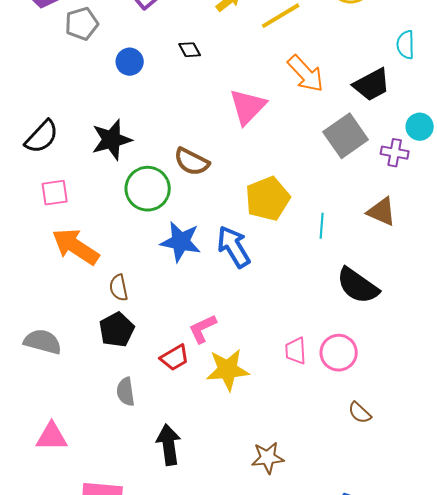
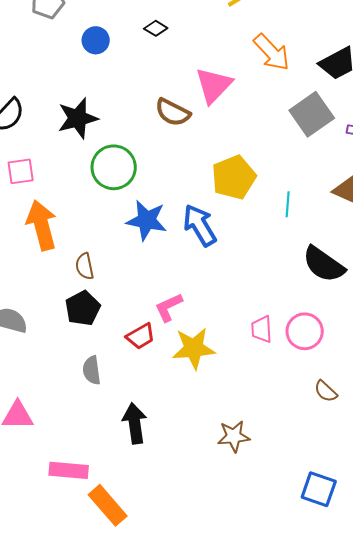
black diamond: (190, 50) -> (156, 28), turned -30
brown semicircle: (192, 162) -> (173, 112), moved
orange arrow: (76, 247) -> (42, 225), turned 42

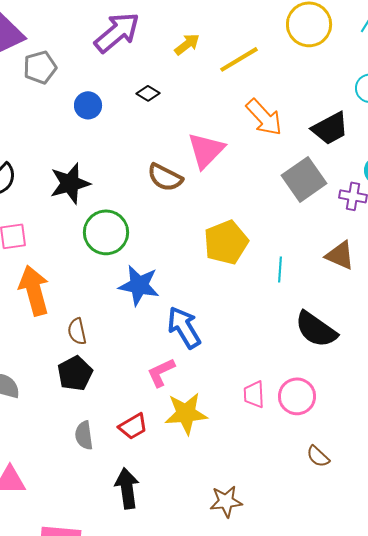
blue arrow: (200, 225) -> (184, 327), moved
red trapezoid: (141, 336) -> (133, 426), moved

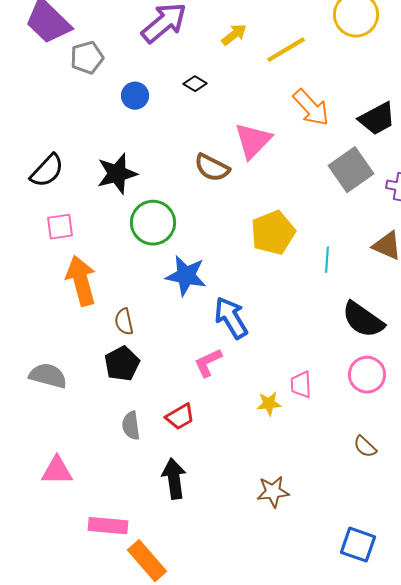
pink circle: (297, 396) -> (367, 375), moved
yellow star: (186, 413) -> (269, 404), moved, size x0.6

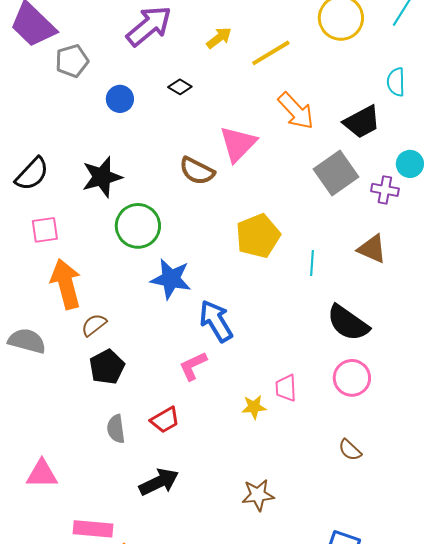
brown semicircle: (124, 322) -> (94, 325), moved, turned 64
gray semicircle: (48, 376) -> (27, 341), moved
black arrow: (174, 479) -> (159, 482), turned 72

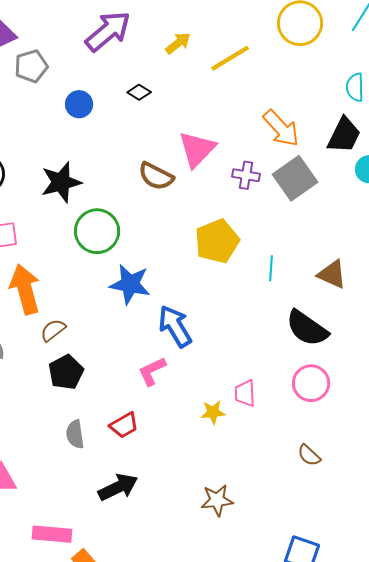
orange arrow: (296, 111) -> (281, 128), moved
black trapezoid: (362, 122) -> (344, 135), moved, turned -36
purple cross: (385, 190) -> (246, 175), moved
brown triangle: (372, 249) -> (332, 274), moved

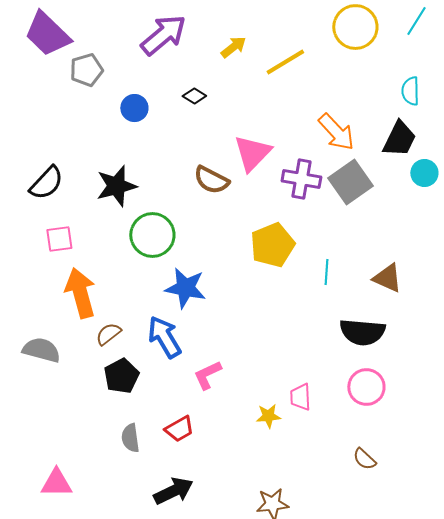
purple cross: (246, 175) -> (301, 179), size x1.4
blue arrow: (175, 326) -> (164, 337), moved
black semicircle: (307, 328) -> (362, 332), turned -30

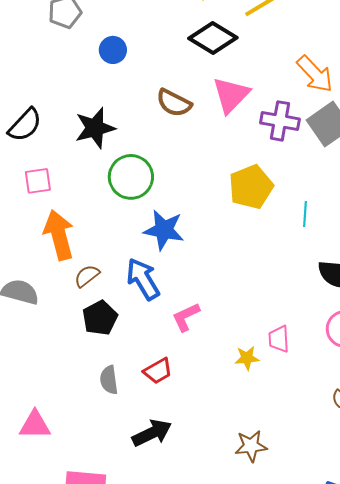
black diamond: (194, 96) -> (213, 38), moved, size x2.0
brown semicircle: (211, 180) -> (174, 103), moved

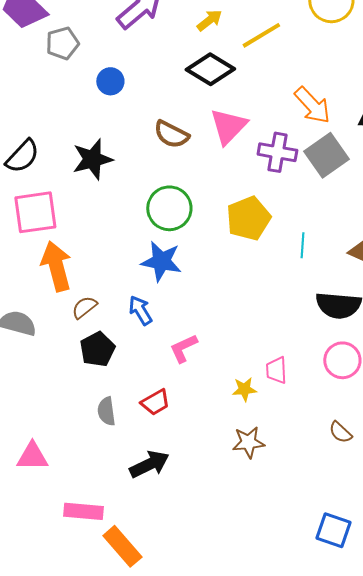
green circle: (131, 177) -> (169, 208), moved
pink square: (38, 181) -> (35, 212), size x1.6
blue arrow: (143, 279) -> (140, 310), size x0.7
brown star: (251, 446) -> (248, 442), moved

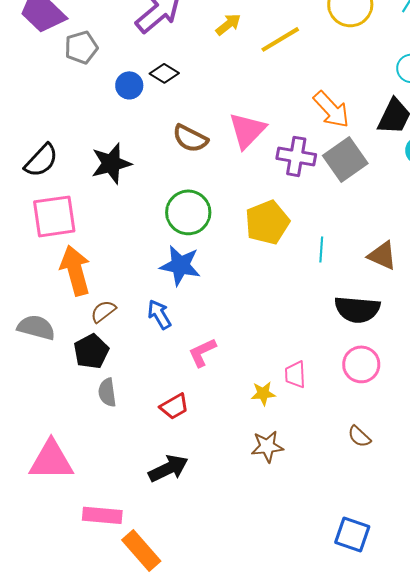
black diamond: (210, 69) -> (164, 73), moved, size x0.6
black pentagon: (97, 349) -> (91, 351), moved
gray semicircle: (106, 411) -> (107, 392), moved
pink triangle: (32, 456) -> (51, 460), size x1.4

